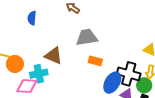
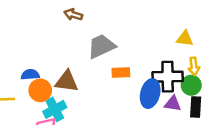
blue semicircle: (32, 18) -> (30, 75), moved, turned 96
orange circle: (15, 64) -> (40, 90), moved

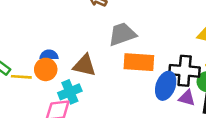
orange rectangle: (121, 73) -> (139, 62), size x1.6
orange circle: (40, 90) -> (46, 69), moved

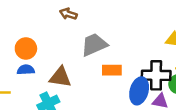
orange rectangle: (139, 62) -> (112, 70), size x0.7
orange circle: (46, 69) -> (26, 49), moved

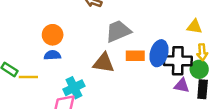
brown triangle: (60, 77) -> (104, 63), moved
blue ellipse: (139, 91) -> (159, 53), moved

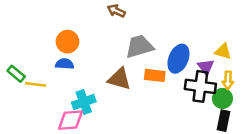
blue ellipse: (159, 53) -> (178, 59), moved
purple triangle: (182, 86) -> (206, 67), moved, turned 35

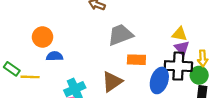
orange circle: (68, 42) -> (43, 37), moved
yellow triangle: (223, 51) -> (180, 34), moved
blue ellipse: (178, 59) -> (159, 80), moved
brown triangle: (119, 79) -> (112, 82), moved, turned -45

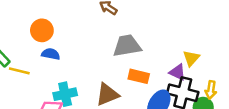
yellow triangle: (180, 34) -> (191, 58), turned 49
purple triangle: (182, 48) -> (178, 72), moved, turned -35

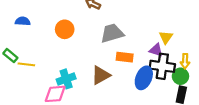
orange circle: (42, 30) -> (65, 29), moved
blue semicircle: (51, 54) -> (23, 21), moved

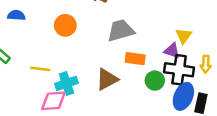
yellow line: (26, 64) -> (40, 69), moved
green circle: (180, 76) -> (155, 81), moved
blue ellipse: (144, 78) -> (183, 96), moved

